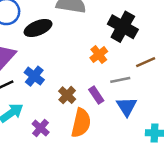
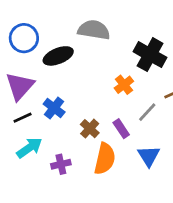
gray line: (120, 80) -> (147, 112), turned -36
blue triangle: (127, 106) -> (149, 156), moved
purple cross: (41, 128) -> (61, 164), turned 36

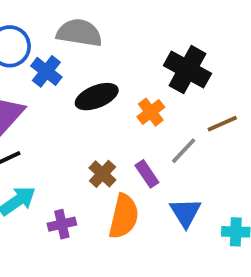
gray semicircle: (94, 30) -> (79, 33), moved
black ellipse: (58, 56) -> (97, 97), moved
blue cross: (54, 108) -> (46, 71), moved

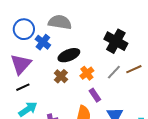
orange cross: (151, 112) -> (87, 73), moved
gray line: (184, 151) -> (114, 72), moved
brown cross: (102, 174) -> (61, 76), moved

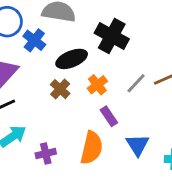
black cross: (116, 41) -> (112, 36), moved

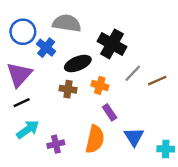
gray line: (136, 83) -> (133, 73), moved
orange cross: (97, 85) -> (100, 85), turned -35
brown cross: (60, 89) -> (68, 89), turned -35

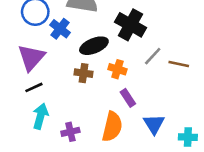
brown line: (157, 81) -> (179, 64), turned 36
cyan arrow: (28, 129) -> (40, 116), turned -40

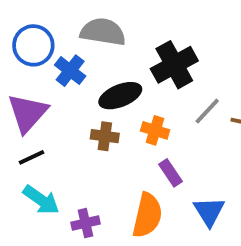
black cross: (130, 25) -> (174, 65), turned 32
cyan arrow: (40, 116) -> (41, 200), turned 110

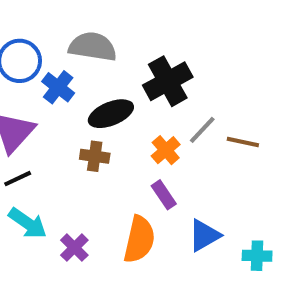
orange cross: (155, 130) -> (166, 150), moved, turned 32
blue triangle: (209, 211) -> (204, 235), turned 32
purple cross: (86, 223) -> (74, 248), turned -32

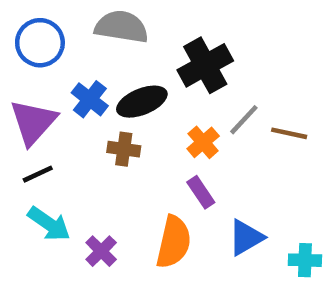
blue cross: (58, 87) -> (90, 99), moved

